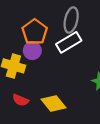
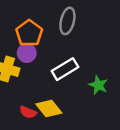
white rectangle: (69, 42) -> (65, 69), moved
red semicircle: (21, 100) -> (28, 112), moved

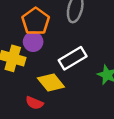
yellow diamond: (49, 108) -> (51, 83), moved

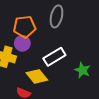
orange pentagon: (36, 21) -> (24, 27), turned 30

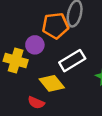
orange pentagon: (24, 27) -> (55, 26), moved

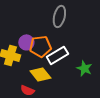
orange pentagon: (55, 26) -> (40, 46), moved

